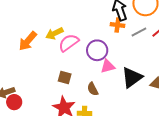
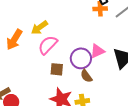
pink semicircle: (69, 43) -> (48, 45), moved
purple circle: (97, 50) -> (81, 58), moved

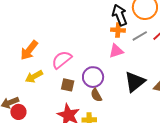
yellow arrow: (39, 28) -> (34, 77), moved
pink triangle: (97, 51) -> (116, 51), moved

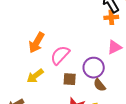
orange arrow: (29, 50) -> (37, 43), moved
pink triangle: (116, 51) -> (115, 47), moved

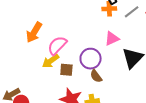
yellow arrow: (35, 76) -> (51, 61), moved

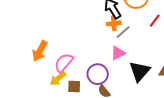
gray line: (132, 12) -> (123, 32), moved

